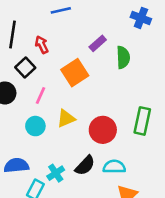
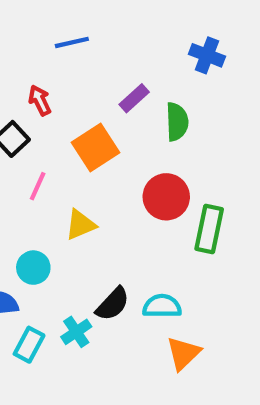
cyan circle: (35, 126) -> (33, 268), moved
red circle: (103, 130) -> (166, 197), moved
cyan cross: (56, 173) -> (76, 332), moved

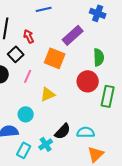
blue cross: (207, 55) -> (98, 13), moved
purple rectangle: (134, 98) -> (73, 35), size x1.5
green semicircle: (177, 122) -> (99, 57), moved
orange square: (96, 148) -> (55, 58), turned -35

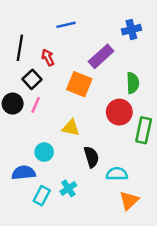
blue cross: (98, 13) -> (131, 30), turned -35
pink line: (28, 76) -> (36, 105), moved
yellow triangle: (48, 94) -> (71, 128), turned 35
black semicircle: (63, 131) -> (91, 157), moved, turned -60

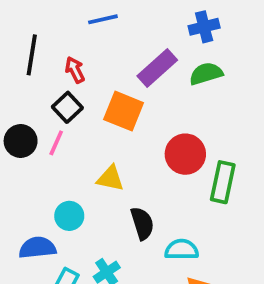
black square: (32, 79) -> (67, 107), moved
green semicircle: (133, 83) -> (206, 74), moved, turned -105

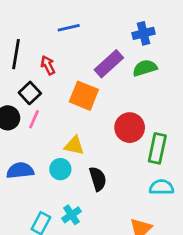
black square: (67, 107) -> (30, 93), moved
cyan circle: (69, 216) -> (60, 169), moved
blue semicircle: (37, 248) -> (20, 171), moved
cyan semicircle: (182, 250) -> (161, 187), moved

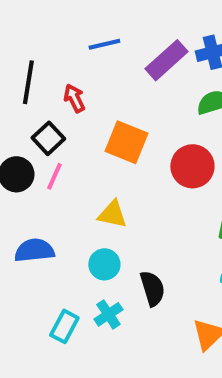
purple rectangle: (109, 64) -> (166, 60), moved
red circle: (130, 128) -> (192, 166), moved
cyan circle: (60, 169) -> (104, 264), moved
black semicircle: (98, 179) -> (152, 288), moved

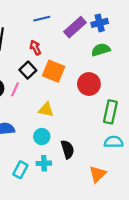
red arrow: (74, 98) -> (35, 48), moved
black square: (48, 138) -> (28, 70), moved
cyan cross: (108, 314) -> (44, 163), turned 32

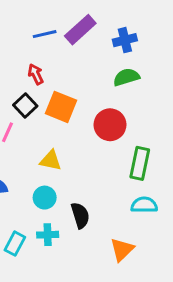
purple rectangle: (75, 27) -> (80, 30), moved

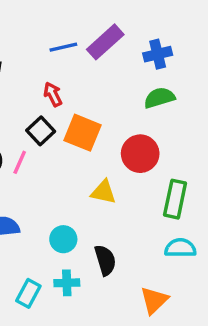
yellow triangle: (51, 160) -> (103, 192), moved

